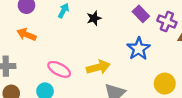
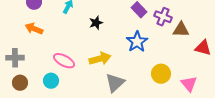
black star: (94, 18) -> (96, 23), moved

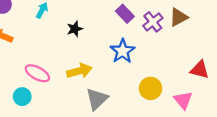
purple cross: (163, 17) -> (153, 22), turned 30
brown triangle: (181, 30) -> (179, 17), moved, turned -30
red triangle: (203, 48) -> (200, 70), moved

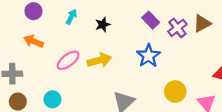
black star: (75, 29) -> (103, 25), moved
yellow arrow: (79, 71) -> (99, 60), moved
pink ellipse: (37, 73) -> (68, 60), moved, turned -65

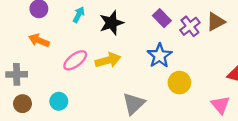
black star: (103, 25) -> (111, 23), size x1.5
yellow circle: (175, 92) -> (179, 83), moved

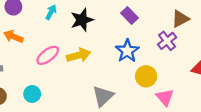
purple cross: (190, 26) -> (167, 41), moved
pink triangle: (220, 105) -> (165, 97), moved

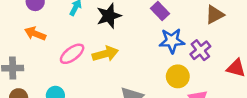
purple cross: (167, 41) -> (200, 50), moved
blue star: (127, 51) -> (172, 41), moved, turned 30

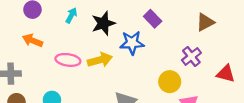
blue star: (172, 41) -> (132, 43), moved
pink ellipse: (72, 54) -> (68, 60), turned 45

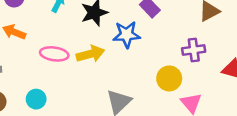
purple cross: (191, 56) -> (194, 50), turned 30

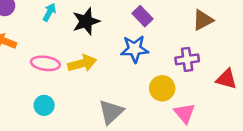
blue star: (127, 35) -> (135, 49), moved
cyan circle: (36, 99) -> (44, 105), moved

